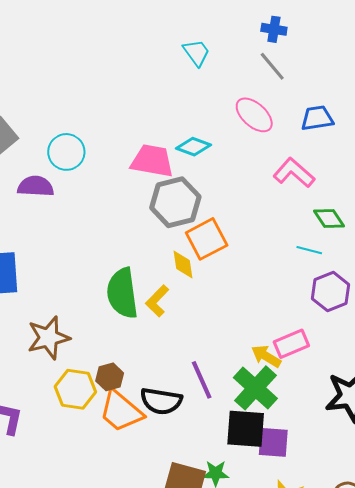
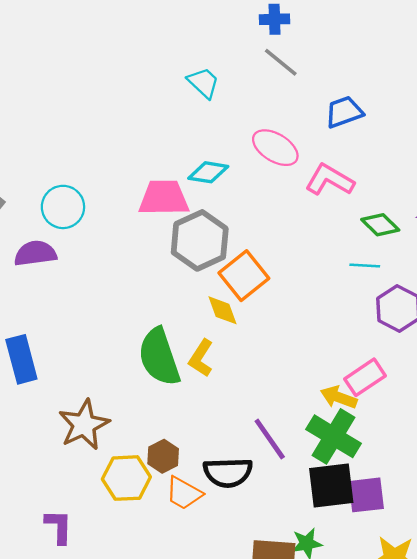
cyan trapezoid: (196, 53) -> (203, 83), moved
pink ellipse: (254, 115) -> (275, 148), moved
orange trapezoid: (121, 411) -> (184, 493), size x0.7

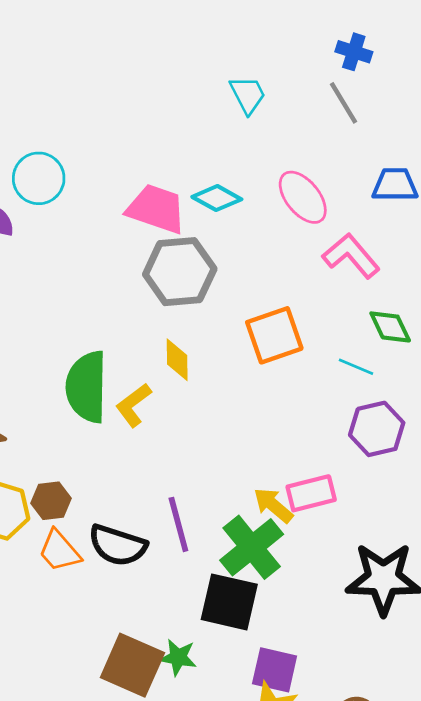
orange square: (244, 276) -> (274, 335), moved
purple square: (366, 495) -> (275, 670), moved

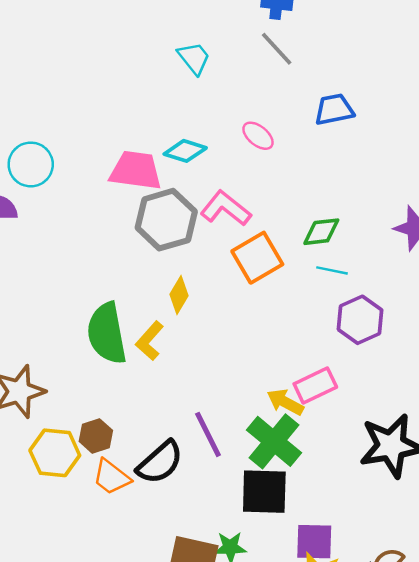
pink ellipse: (303, 197) -> (258, 136), size x0.7
pink L-shape: (351, 256) -> (226, 208), moved
green diamond: (390, 327) -> (321, 232), moved, turned -60
yellow diamond: (177, 360) -> (179, 295), turned 42
black semicircle: (118, 545) -> (160, 462), turned -48

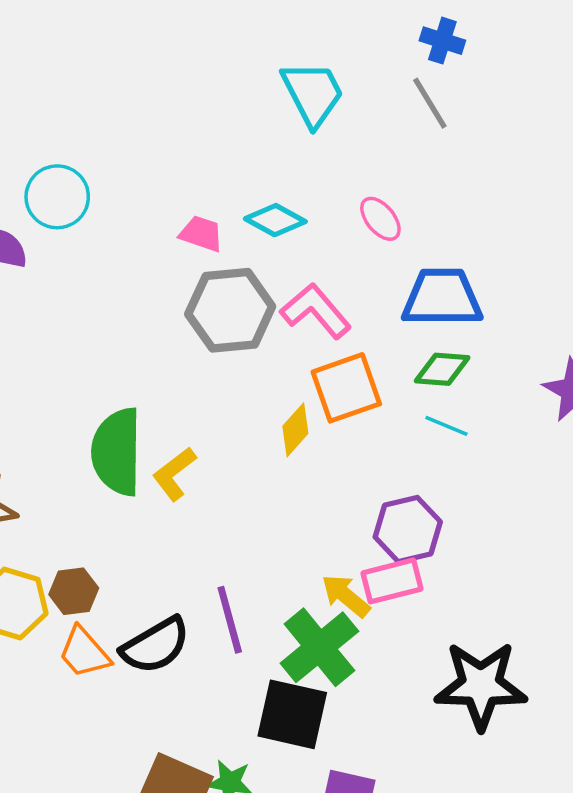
cyan trapezoid: (194, 58) -> (313, 94), size x1.4
blue trapezoid: (334, 109) -> (442, 298), moved, size x1.4
pink trapezoid: (136, 170) -> (201, 234), size x0.6
yellow diamond: (179, 295) -> (295, 430), moved
purple hexagon: (360, 320) -> (408, 529), moved

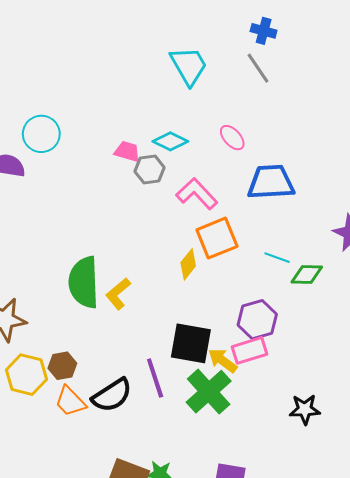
gray hexagon: (230, 310) -> (150, 170), moved, size x0.6
green diamond: (442, 369) -> (307, 275), moved
black star: (481, 685) -> (305, 409), size x0.6
black square: (292, 714) -> (191, 343), moved

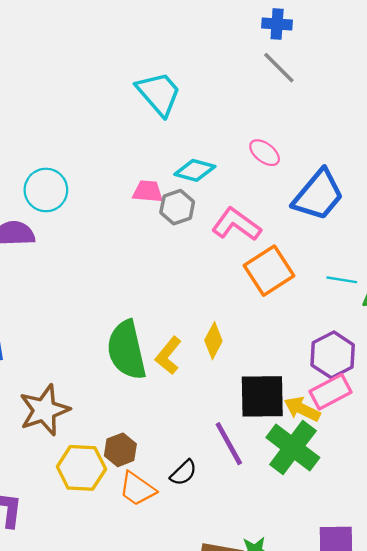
cyan trapezoid: (189, 66) -> (159, 94), moved
blue trapezoid: (271, 182) -> (318, 195), turned 144
yellow diamond: (188, 264) -> (213, 341), moved
black semicircle: (112, 395) -> (183, 473), size x0.6

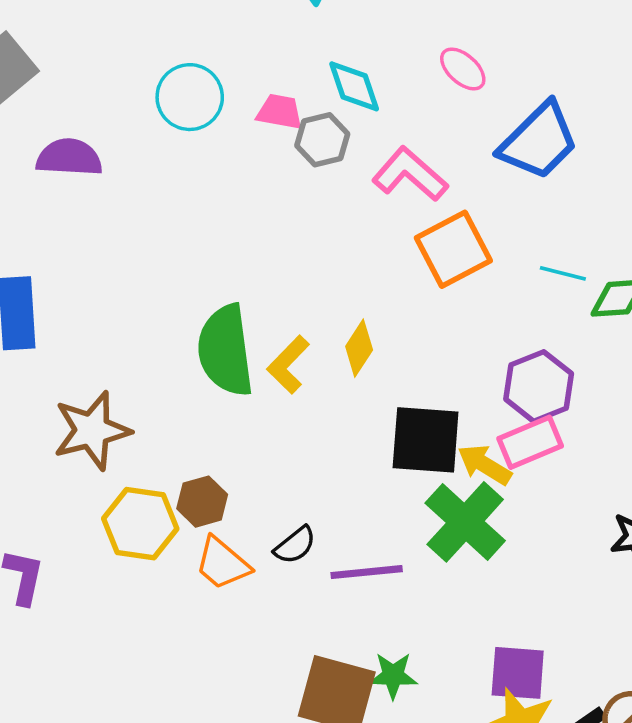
cyan diamond: (195, 170) -> (354, 86), turned 51
cyan circle: (46, 190) -> (190, 97), moved
purple line: (229, 444) -> (367, 572), moved, turned -72

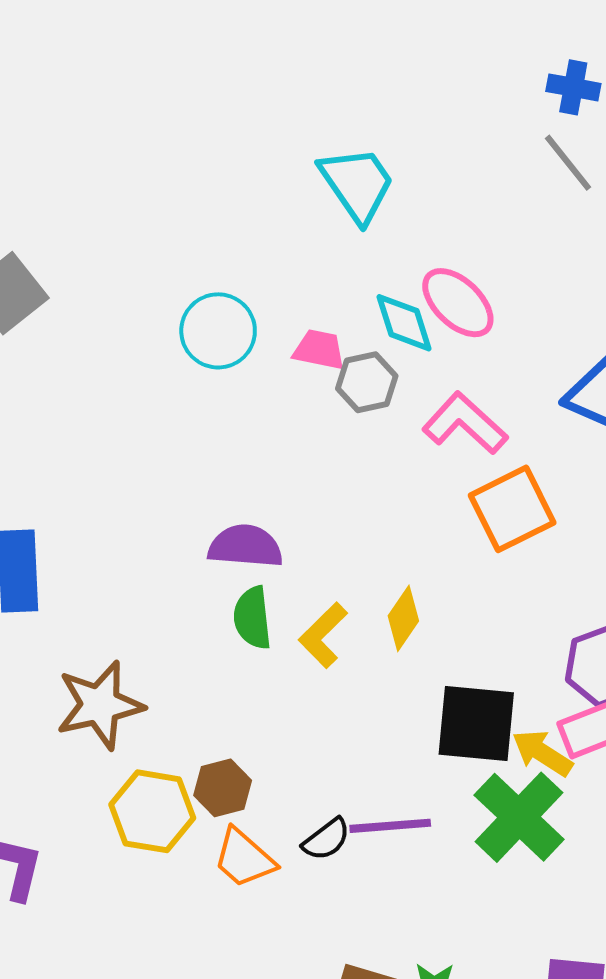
pink ellipse: (463, 69) -> (458, 303), moved, size x1.4
purple semicircle: (69, 157) -> (245, 546), moved
green semicircle: (225, 351) -> (252, 618), size x0.6
purple line: (367, 572) -> (390, 826), moved

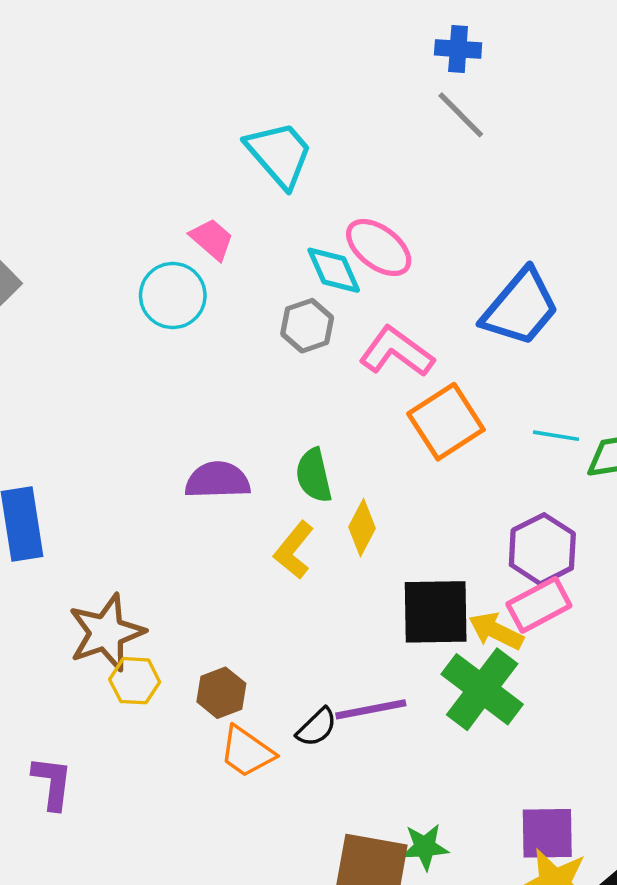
pink trapezoid: (319, 350) -> (212, 239), moved, turned 36
green semicircle: (252, 618) -> (314, 475), moved
yellow hexagon: (152, 811) -> (135, 681), moved, size x0.7

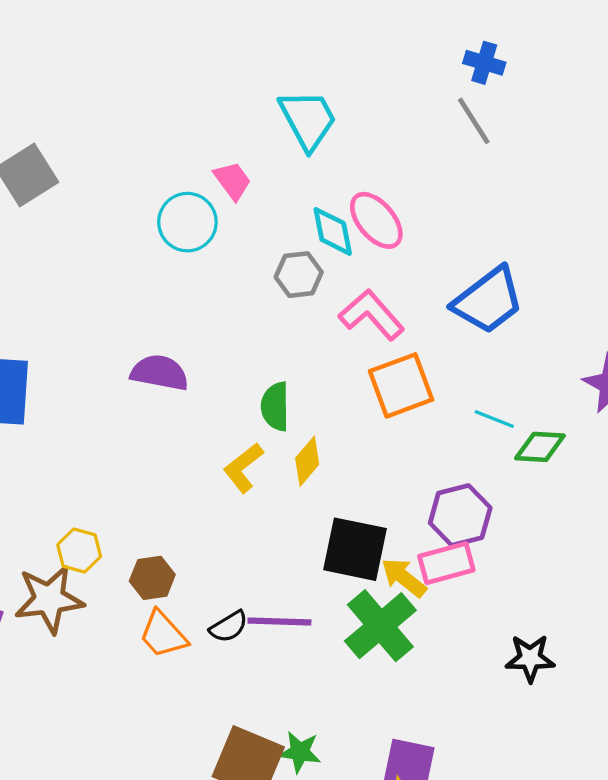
purple semicircle: (218, 480) -> (160, 373), moved
brown star: (106, 633) -> (49, 599), moved

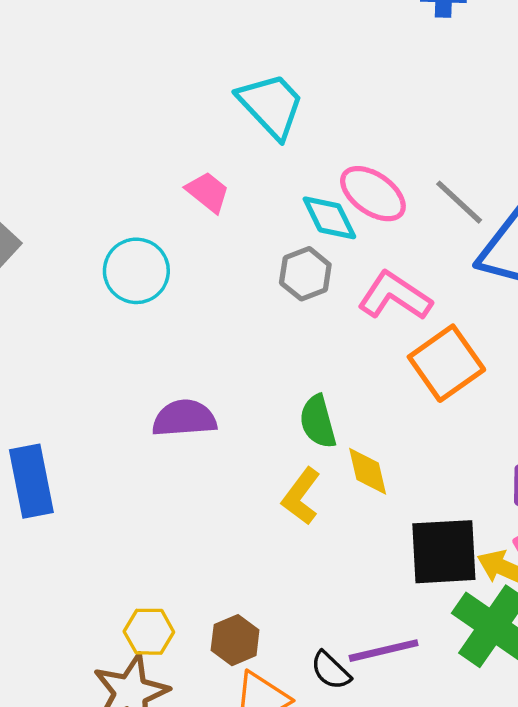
gray line: (474, 121) -> (459, 202), moved
cyan circle: (187, 222) -> (136, 271), moved
yellow diamond: (307, 461) -> (368, 471), turned -39
black semicircle: (229, 627) -> (331, 671), turned 90

